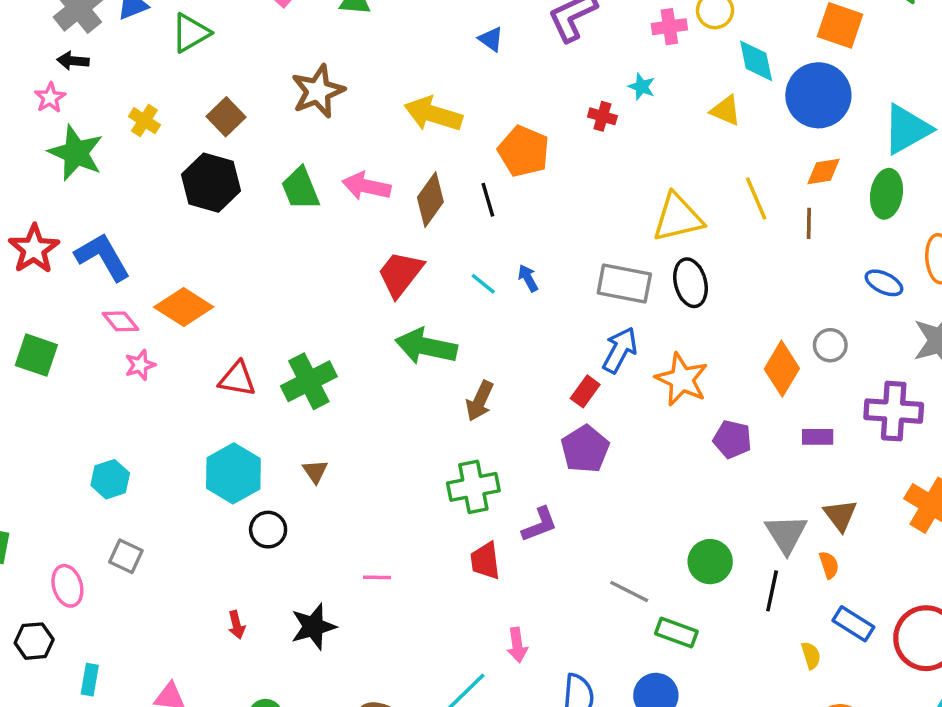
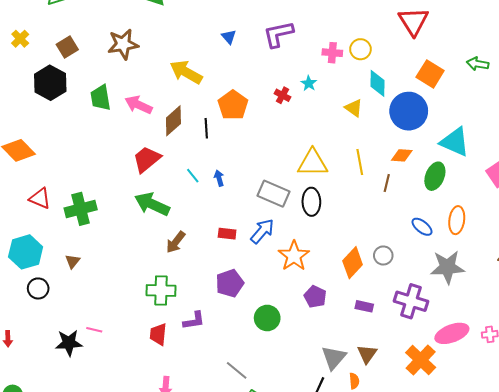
cyan triangle: (907, 129) -> (455, 142), turned 40
red rectangle: (585, 391) -> (227, 234), moved, turned 48
green circle: (710, 562) -> (267, 318), moved
black star: (313, 627) -> (69, 343), moved

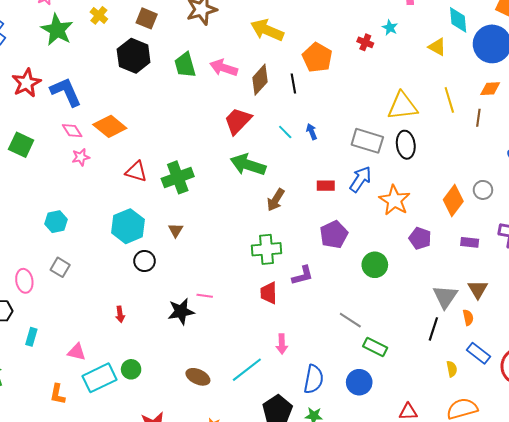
brown square: (67, 47) -> (147, 18), turned -30

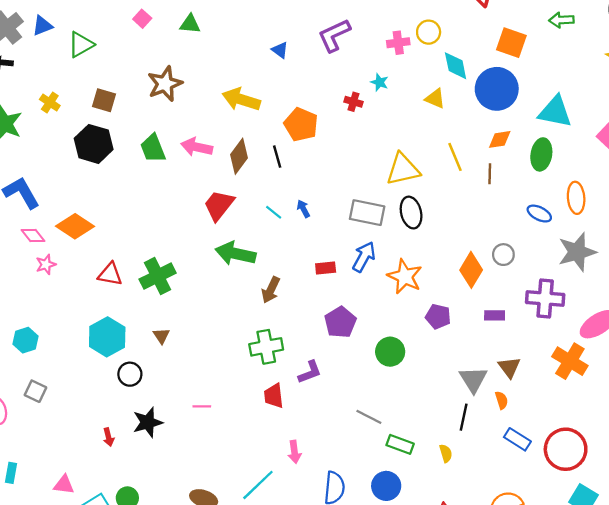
black star: (181, 311) -> (148, 422), moved
yellow semicircle: (452, 369) -> (446, 453), moved

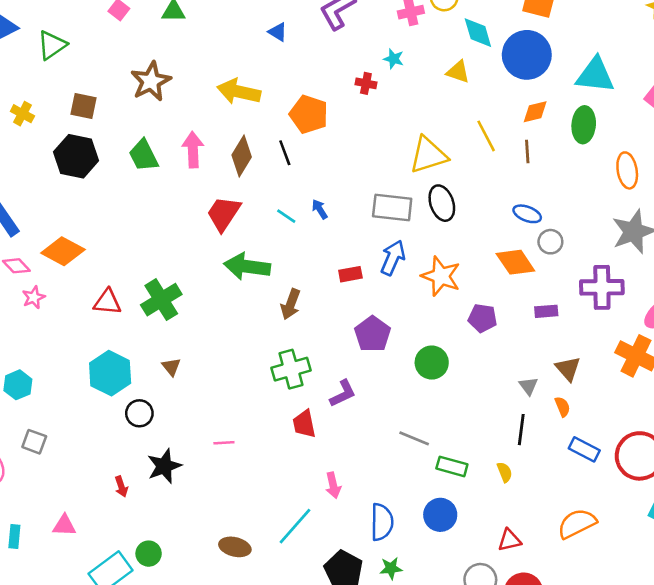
pink arrow: (197, 147) -> (193, 150), turned 80
blue ellipse: (539, 214) -> (527, 214), moved
orange diamond: (471, 270) -> (515, 262), turned -60
gray triangle: (473, 379) -> (528, 386), size x0.6
pink triangle: (64, 485) -> (64, 525), moved

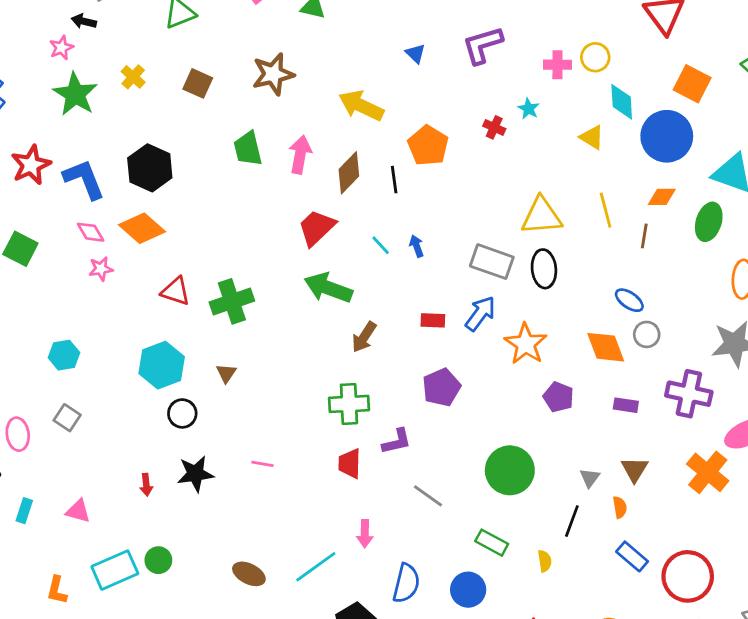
black hexagon: (76, 156) -> (150, 168), moved
green circle: (432, 363) -> (510, 470), moved, size x1.4
gray line: (414, 438) -> (428, 496), moved

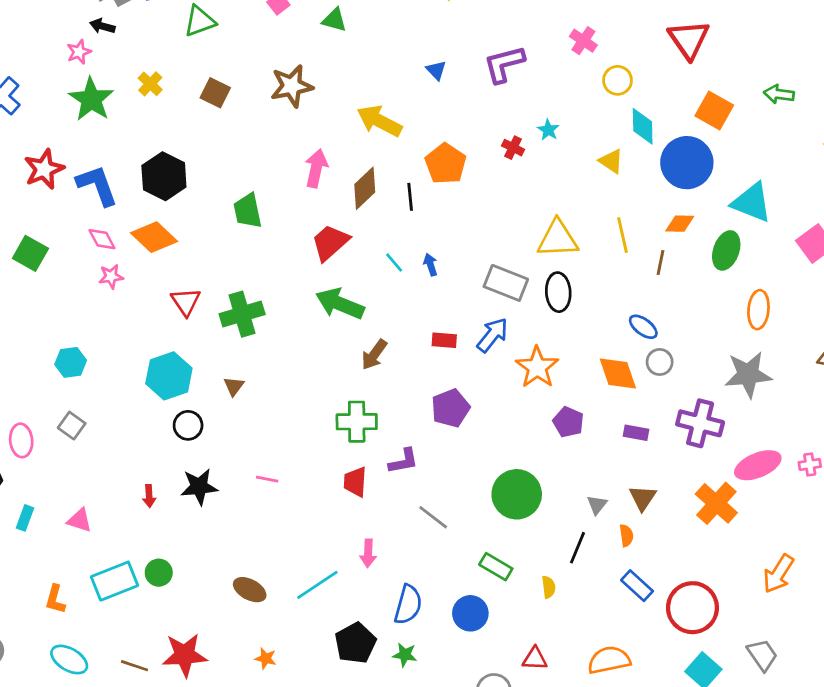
pink cross: (557, 65) -> (583, 41), moved, turned 32
green trapezoid: (248, 149) -> (248, 211), moved
red triangle: (176, 291) -> (186, 302), turned 36

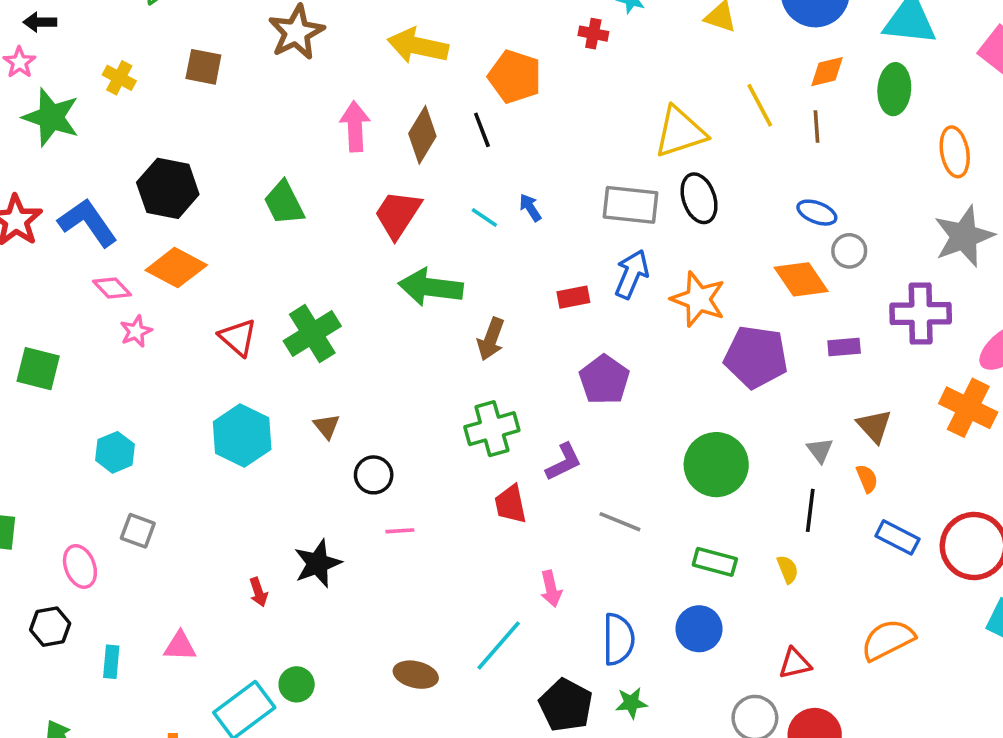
green square: (30, 253) -> (38, 369), moved
purple pentagon: (568, 422) -> (756, 357), size x1.6
black circle: (188, 425) -> (374, 475), moved

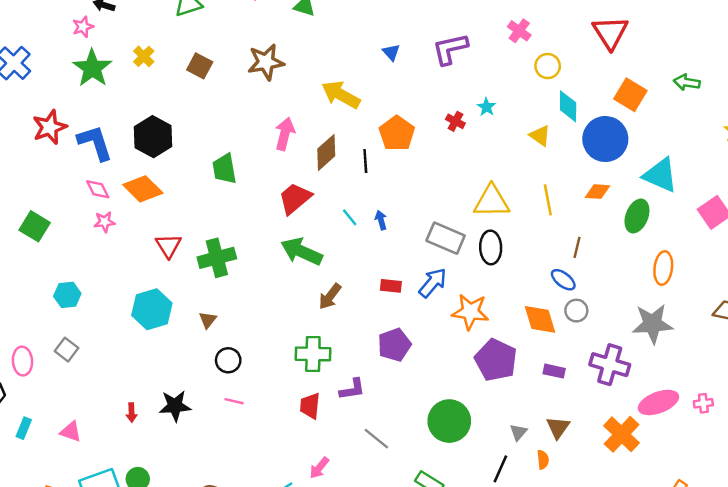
brown line: (817, 127) -> (577, 247), moved
orange star: (698, 299) -> (470, 312), turned -30
pink arrow: (551, 589) -> (319, 468), turned 35

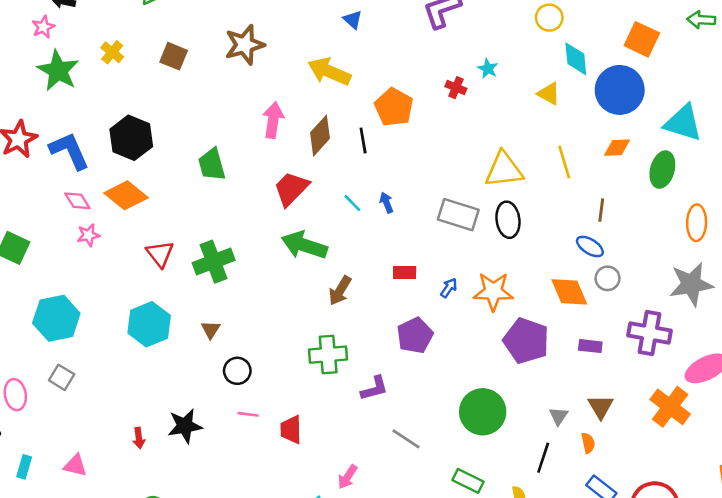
blue triangle: (391, 52) -> (353, 20), moved
blue arrow: (433, 283) -> (449, 288), moved, size x0.6
cyan hexagon: (67, 295) -> (56, 318), size x1.6
red trapezoid: (310, 406) -> (291, 430), moved

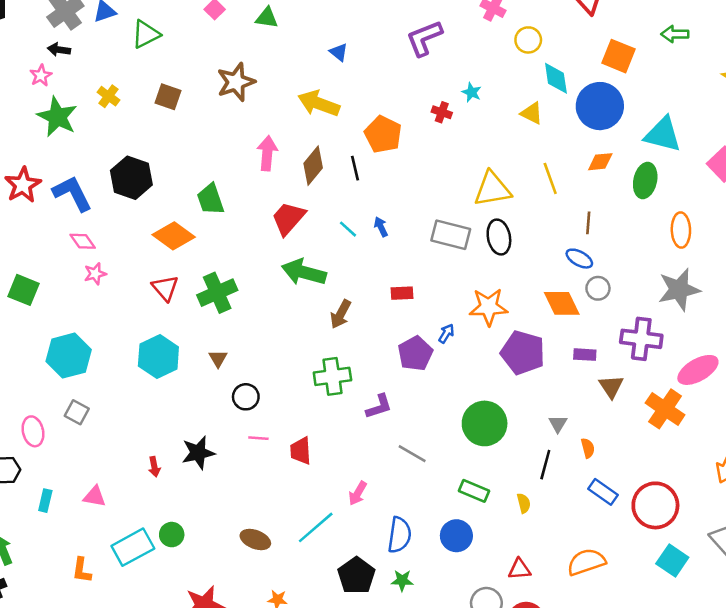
orange diamond: (126, 195) -> (174, 236), moved
blue arrow: (449, 288) -> (446, 334), moved
brown triangle: (601, 407) -> (611, 387), moved

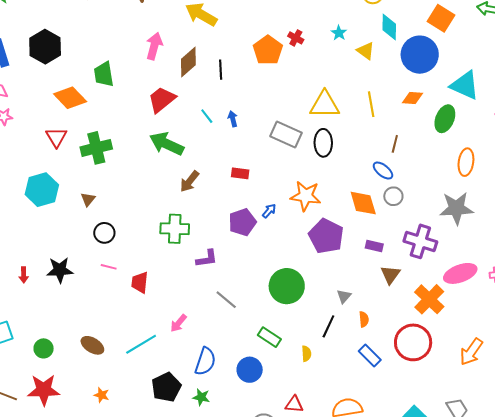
cyan star: (472, 92) -> (339, 33), moved
orange pentagon: (383, 134) -> (268, 50), moved
red circle: (655, 505) -> (413, 342), moved
green circle: (172, 535) -> (44, 348), moved

